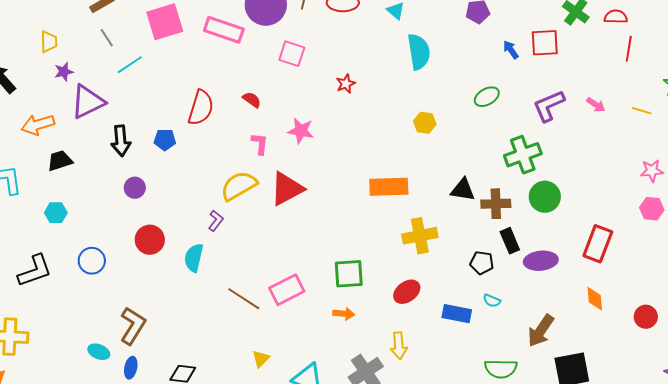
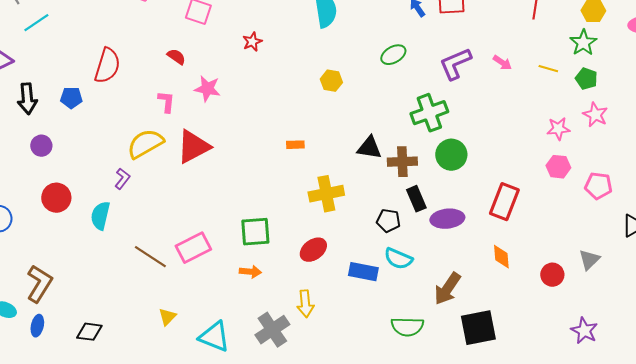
red semicircle: (252, 100) -> (176, 57), moved
orange rectangle: (389, 187) -> (295, 145), size x0.5
cyan semicircle: (492, 301) -> (398, 259), size x1.6

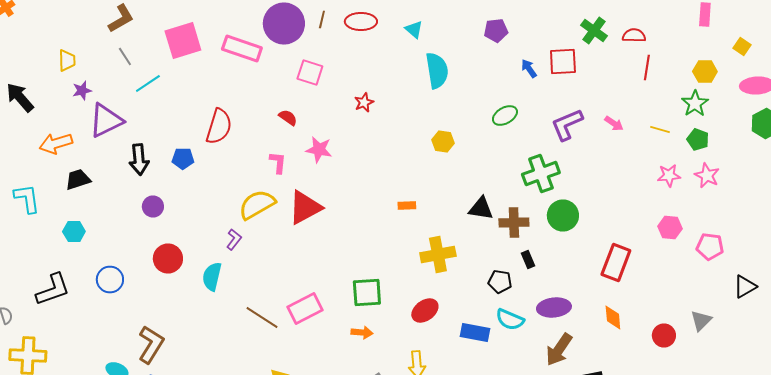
pink star: (558, 129) -> (669, 176), moved
black rectangle: (416, 199) -> (528, 260), size x0.7
purple ellipse: (447, 219) -> (554, 308), moved

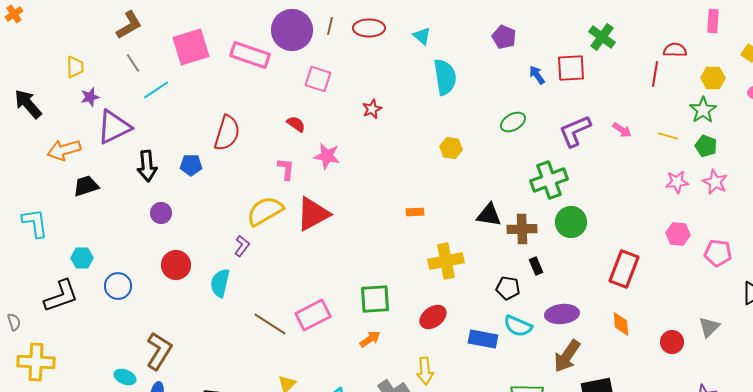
purple pentagon: (496, 30) -> (504, 37), turned 30
red semicircle: (634, 36) -> (675, 50), moved
cyan L-shape: (27, 198) -> (35, 223), moved
cyan hexagon: (74, 232) -> (82, 258), moved
orange arrow: (362, 332) -> (370, 339), turned -40

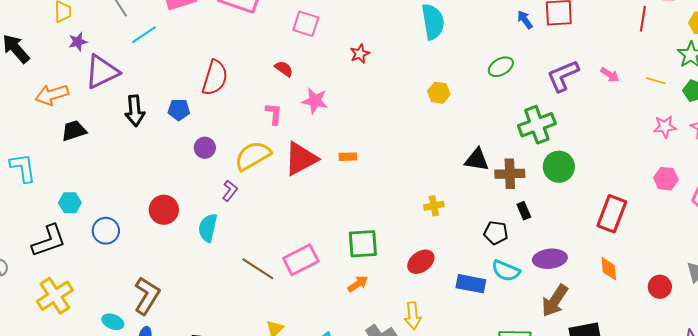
orange rectangle: (415, 212) -> (348, 157), moved
purple circle: (161, 213) -> (205, 148), moved
yellow cross: (446, 261) -> (434, 206), size x0.6
yellow cross: (36, 362) -> (55, 296), moved, turned -36

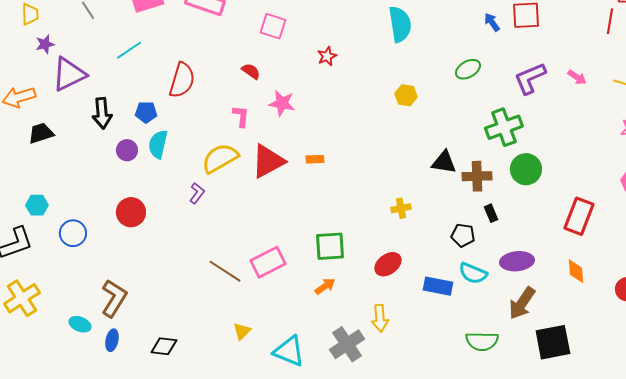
cyan line: (144, 35) -> (129, 50), moved
purple circle: (205, 148) -> (127, 150), moved
cyan semicircle: (208, 228) -> (158, 144), moved

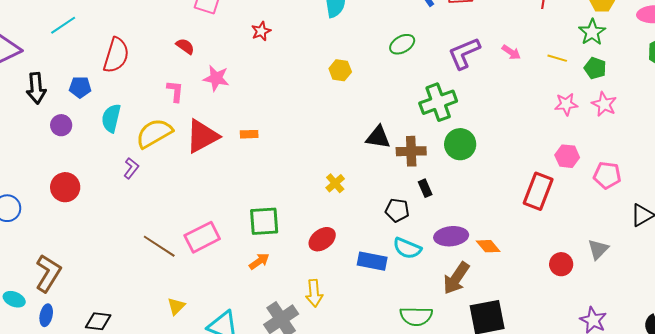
cyan semicircle: (158, 144) -> (111, 118), moved
yellow cross: (401, 208) -> (335, 183), turned -30
red rectangle: (579, 216) -> (538, 191), moved
orange diamond: (576, 271) -> (488, 246), moved, turned -35

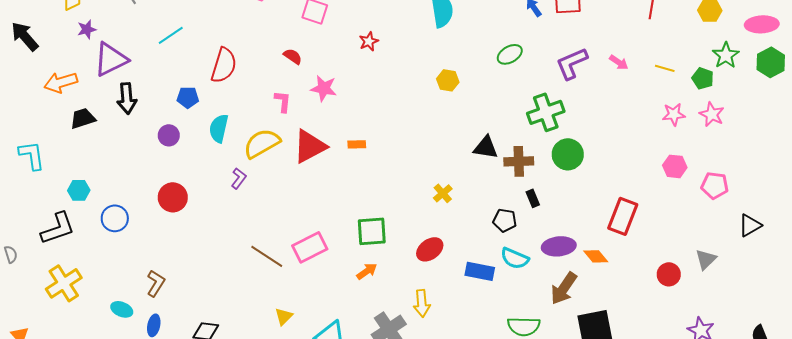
green star: (592, 32) -> (726, 55), moved
black arrow: (36, 88) -> (127, 98), moved
red rectangle: (538, 191) -> (623, 216), moved
brown L-shape: (48, 273) -> (156, 283), size x0.7

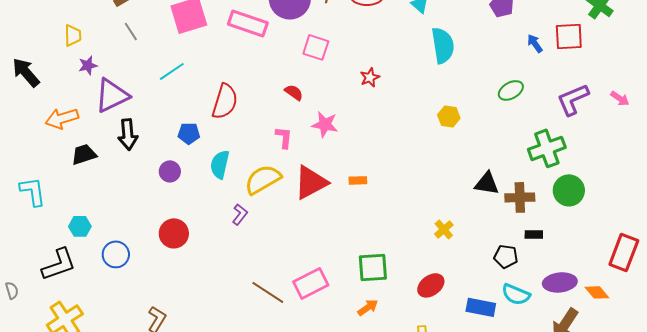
black rectangle: (533, 198) -> (534, 234), turned -66

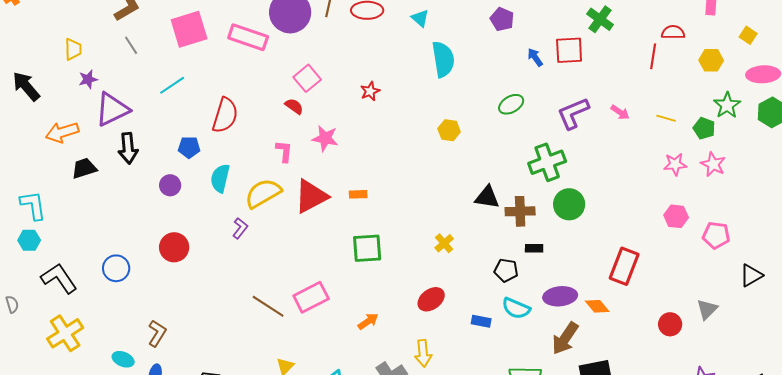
pink square: (316, 47) -> (307, 78), moved, turned 32
cyan hexagon: (80, 226) -> (29, 240), moved
black L-shape: (59, 264) -> (59, 278), turned -105
green square: (373, 267) -> (367, 248), moved
blue rectangle: (481, 307) -> (481, 321), size x0.7

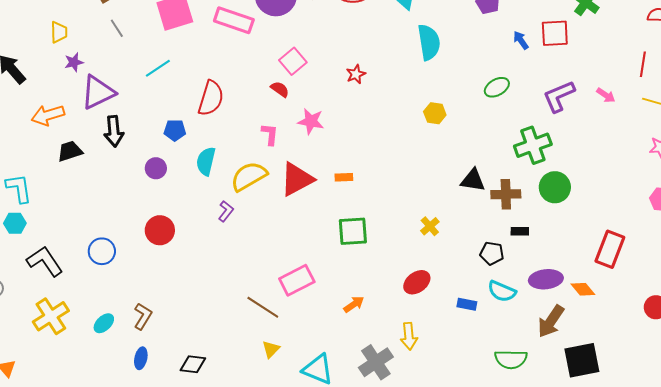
red line: (653, 56) -> (643, 64), moved
brown line: (268, 306) -> (263, 307), moved
cyan ellipse: (123, 359) -> (104, 323), moved, turned -65

